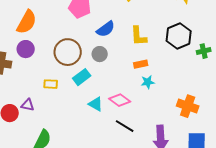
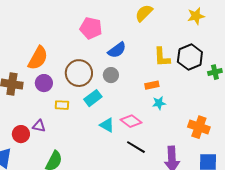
orange semicircle: (27, 22) -> (38, 58), moved
yellow L-shape: (139, 36) -> (162, 57), moved
purple circle: (26, 49) -> (44, 83), moved

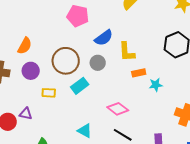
yellow L-shape: (162, 57) -> (127, 52), moved
orange semicircle: (38, 58) -> (25, 46), size x0.7
cyan star: (159, 103) -> (156, 85), moved
cyan triangle: (107, 125) -> (85, 131), moved

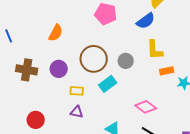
blue semicircle: (104, 38) -> (146, 21), moved
orange semicircle: (25, 46) -> (56, 33), moved
purple triangle: (26, 114) -> (77, 112), moved

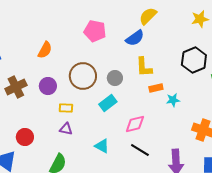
brown cross: (27, 70) -> (16, 87), turned -35
cyan rectangle: (108, 84) -> (108, 103), moved
pink diamond: (146, 107) -> (135, 124), turned -50

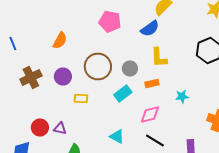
orange rectangle: (156, 88) -> (152, 84), moved
cyan star: (173, 100) -> (182, 96), moved
purple triangle: (66, 129) -> (60, 128), moved

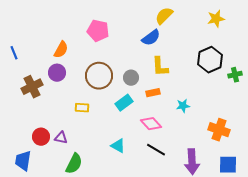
pink pentagon: (110, 22) -> (98, 31), moved
purple circle: (63, 76) -> (57, 73), moved
pink diamond: (150, 114) -> (151, 124), turned 60

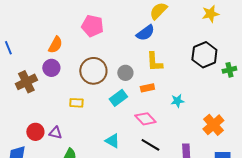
orange cross: (219, 130) -> (213, 125), turned 30

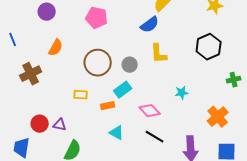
orange semicircle: (55, 45) -> (56, 48), moved
purple circle: (51, 68) -> (47, 12), moved
green cross: (229, 70) -> (234, 80), moved
orange rectangle: (147, 88) -> (108, 106), moved

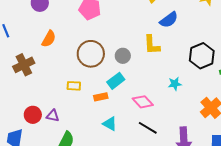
blue semicircle: (150, 25) -> (169, 20), moved
black hexagon: (209, 47) -> (202, 56), moved

